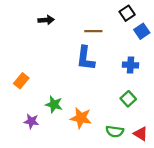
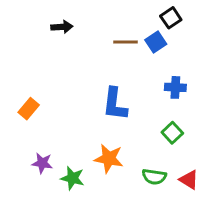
blue square: (142, 31) -> (156, 42), moved
blue L-shape: (85, 58) -> (115, 104), moved
green star: (54, 104) -> (72, 178), moved

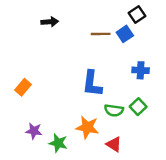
green semicircle: (154, 177) -> (114, 110), moved
red triangle: (189, 180) -> (114, 144), moved

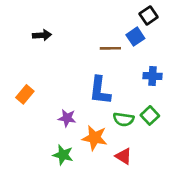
black arrow: (50, 22) -> (42, 35), moved
brown line: (101, 34) -> (110, 48), moved
purple star: (34, 131) -> (67, 118), moved

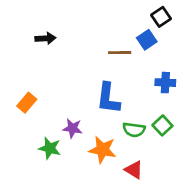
green star: (63, 155) -> (50, 148), moved

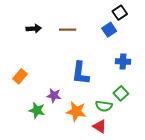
brown line: (120, 53) -> (68, 30), moved
green semicircle: (134, 130) -> (104, 106), moved

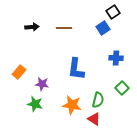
green square: (121, 93) -> (122, 88), moved
purple star: (54, 95) -> (42, 84), moved
green semicircle: (104, 106) -> (98, 100), turned -84

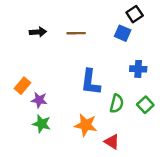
blue square: (103, 28) -> (123, 33), turned -32
purple star: (42, 84) -> (39, 100), moved
green semicircle: (98, 100) -> (117, 104), moved

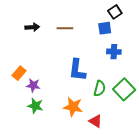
blue square: (123, 33) -> (105, 28), turned -32
blue cross: (138, 69) -> (114, 52), moved
green square: (145, 105) -> (124, 89), size x1.5

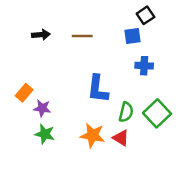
red triangle: (96, 121) -> (121, 138), moved

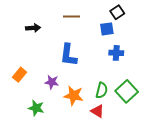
brown line: (82, 36) -> (72, 16), moved
blue L-shape: (98, 89) -> (68, 55), moved
purple star: (42, 108) -> (52, 82), moved
orange star: (93, 135) -> (74, 96), moved

